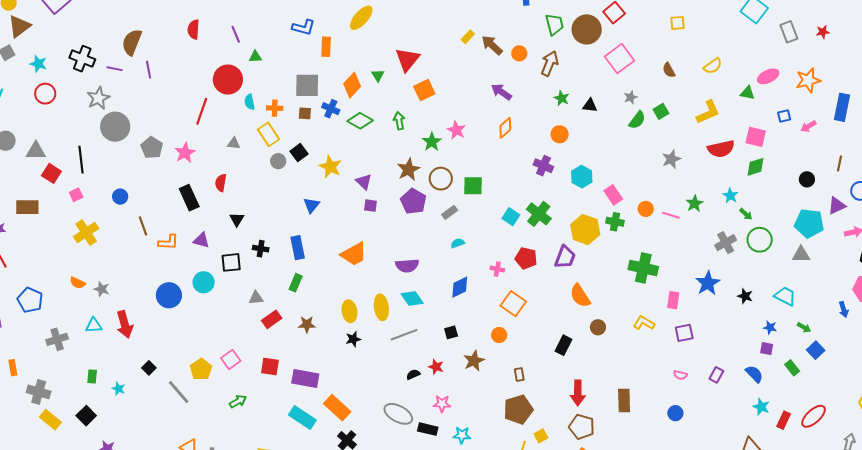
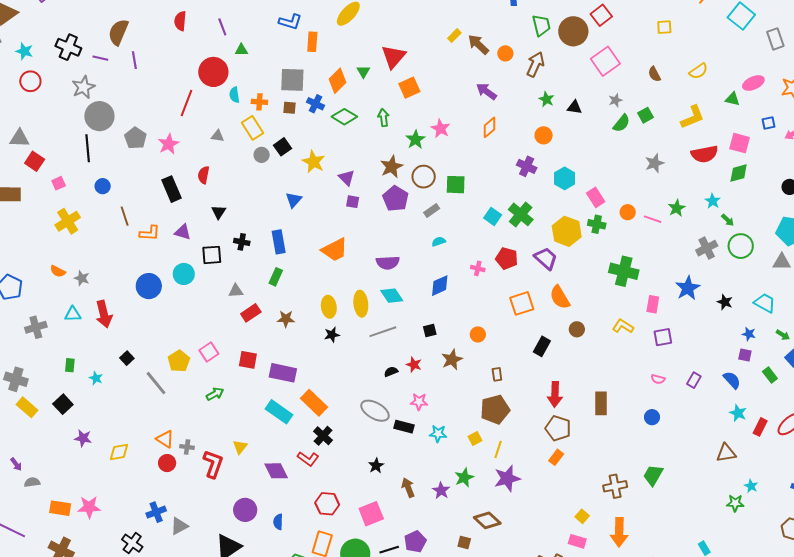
black line: (81, 160) -> (88, 148), moved
purple trapezoid: (565, 257) -> (546, 258), turned -70
orange square: (513, 304) -> (522, 303), moved, turned 35
yellow square: (541, 436) -> (475, 438), moved

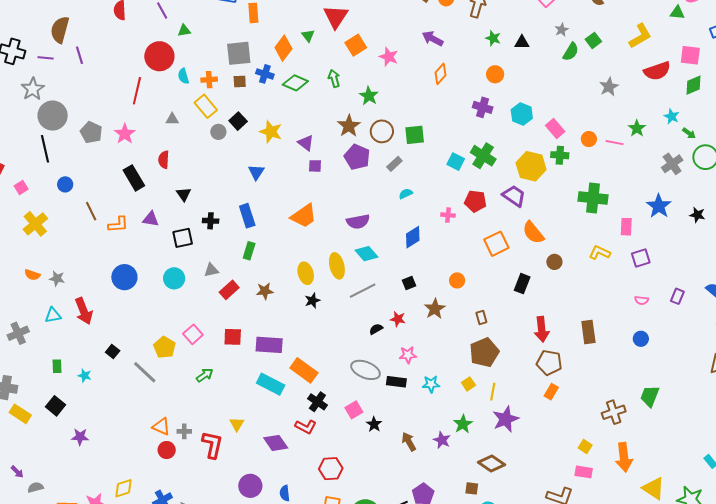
pink star: (440, 129) -> (389, 57), moved
cyan circle: (184, 274) -> (174, 278), moved
yellow diamond: (119, 452) -> (123, 488), moved
pink square: (371, 514) -> (354, 410), moved, size x0.7

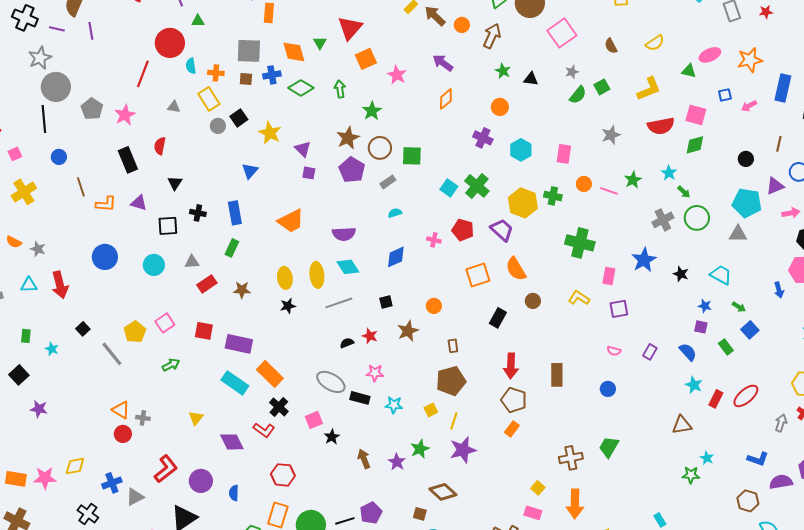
orange diamond: (283, 48) -> (294, 52), turned -60
blue cross: (265, 74) -> (272, 75), turned -36
pink rectangle: (555, 129) -> (564, 154), moved, turned 42
red L-shape: (212, 445) -> (166, 469), moved, turned 32

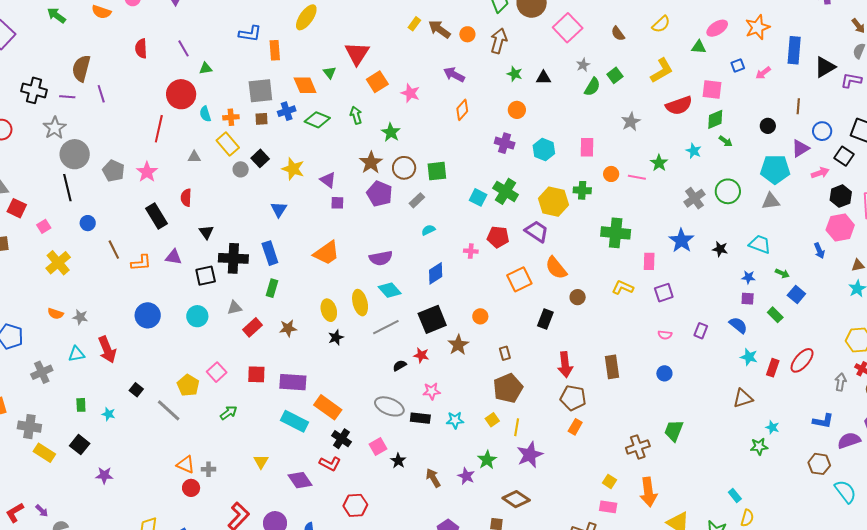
green arrow: (684, 192) -> (726, 141), moved
black cross: (198, 213) -> (233, 258), size x1.8
black square: (386, 302) -> (432, 319), size x2.0

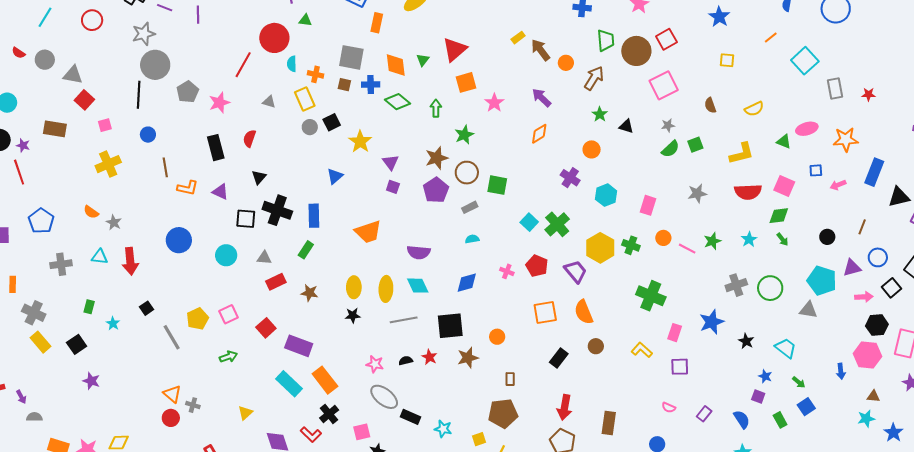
red square: (256, 374) -> (266, 328), turned 30
pink star: (432, 391) -> (375, 364), moved

